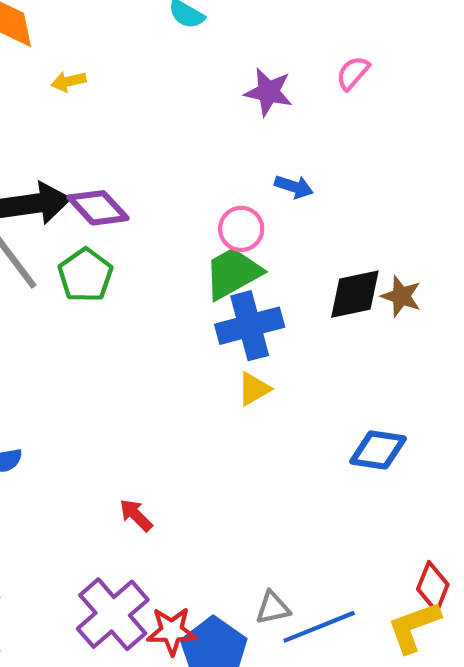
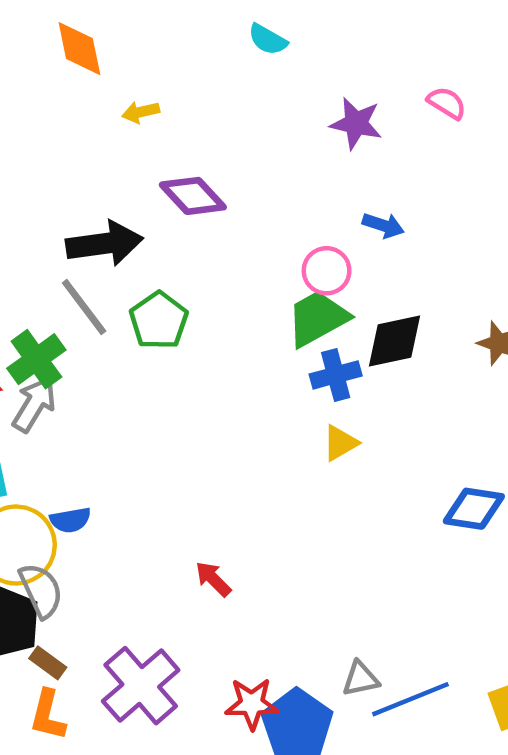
pink semicircle: (353, 73) -> (447, 103), turned 81
purple diamond: (98, 208) -> (193, 196), moved
black diamond: (355, 294) -> (395, 341), moved
blue cross: (250, 326) -> (336, 375), size x0.7
purple cross: (113, 614) -> (141, 686), moved

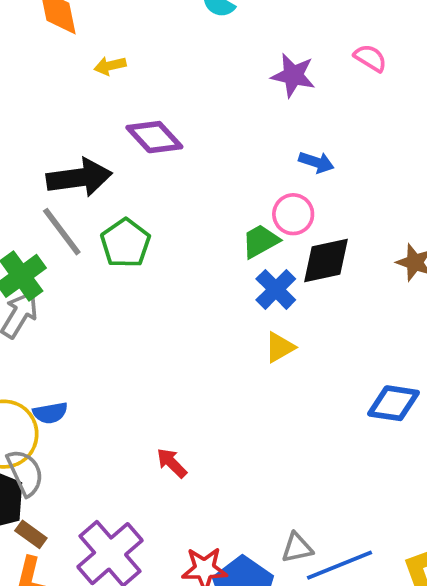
pink circle: (327, 271) -> (293, 214), moved
green trapezoid: (317, 318) -> (260, 241), size x0.7
blue cross: (336, 375) -> (276, 289), turned -30

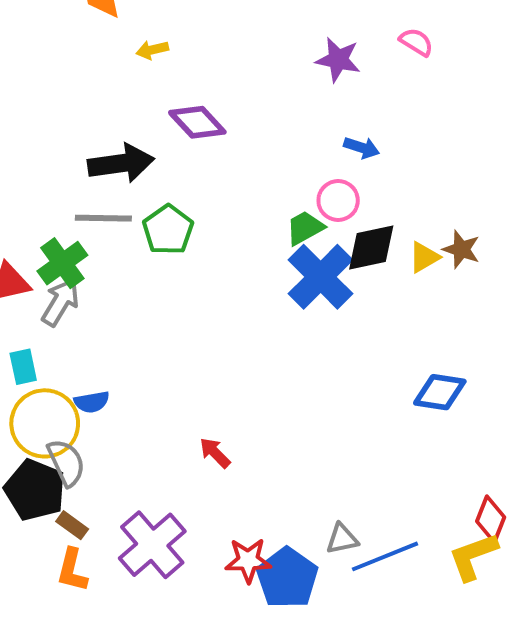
gray line: (62, 232) -> (103, 218), turned -52
blue cross: (276, 289) -> (321, 277), size x1.6
yellow triangle: (280, 347) -> (424, 257), moved

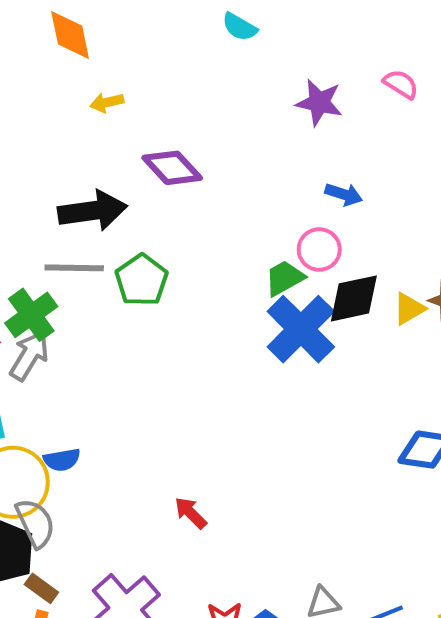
yellow arrow: (152, 50) -> (107, 102), moved

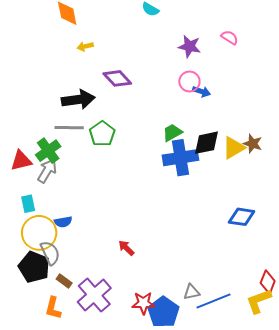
pink circle: (319, 249) -> (189, 81), moved
yellow triangle: (409, 309) -> (234, 148), size x1.4
blue cross: (301, 329) -> (180, 158), turned 36
brown rectangle: (41, 588) -> (64, 281), moved

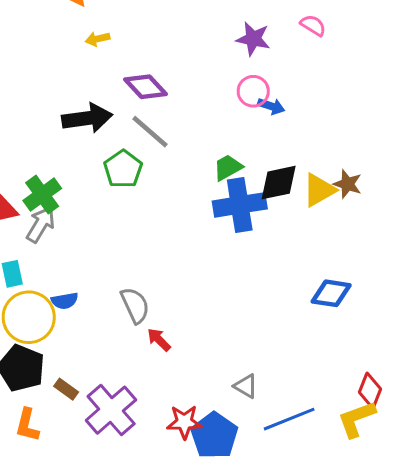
gray line: (69, 128) -> (150, 132), moved, turned 40
gray semicircle: (50, 253) -> (135, 305), moved
gray triangle: (191, 292) -> (246, 386), moved, turned 42
orange L-shape: (53, 308) -> (27, 425), moved

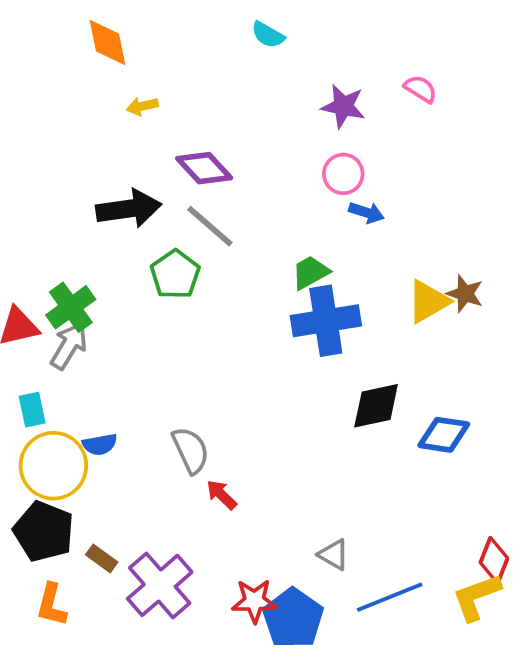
blue arrow: (271, 106) -> (366, 213), moved
black diamond: (279, 183) -> (376, 406), moved

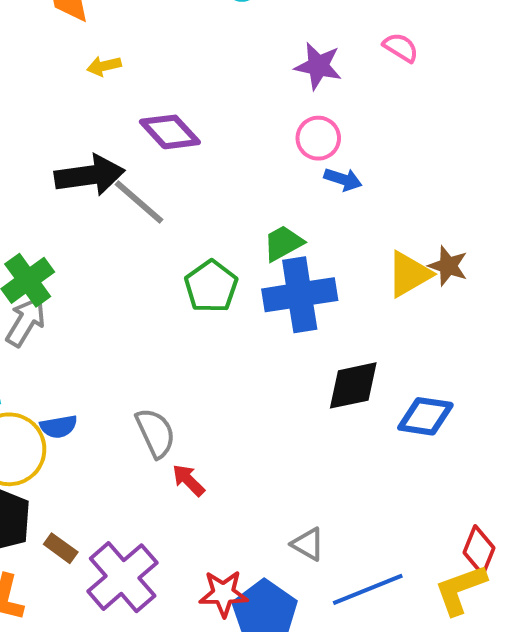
gray line: (210, 226) -> (139, 202), moved
green pentagon: (175, 274) -> (211, 286), moved

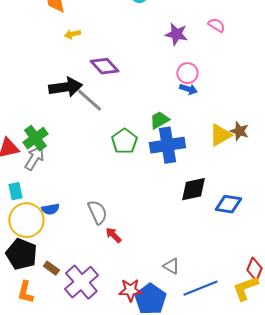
pink circle: (318, 138) -> (187, 73), moved

